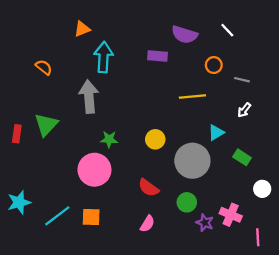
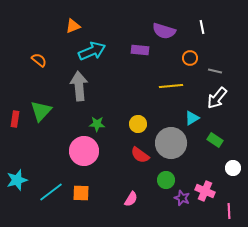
white line: (227, 30) -> (202, 27), turned 32
cyan arrow: (103, 57) -> (92, 51), turned 64
white arrow: (244, 110) -> (217, 98), size x1.6
red semicircle: (149, 188) -> (140, 155), moved

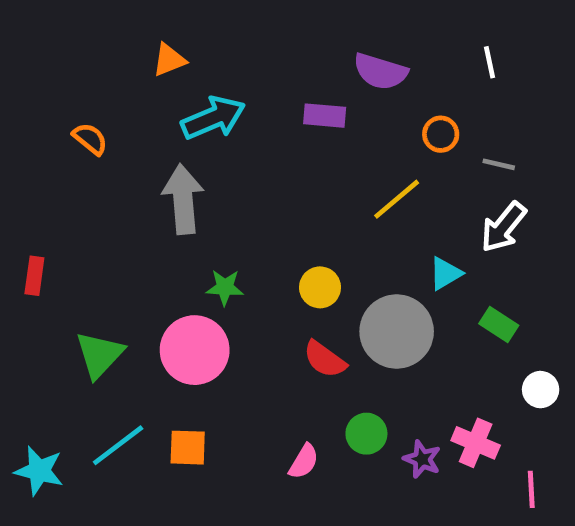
white line: (202, 27) -> (489, 62), moved
yellow line: (171, 86) -> (397, 199), turned -35
green triangle: (41, 111) -> (99, 355), moved
cyan star: (17, 180) -> (39, 471), moved, turned 30
green circle: (166, 180) -> (366, 434), moved

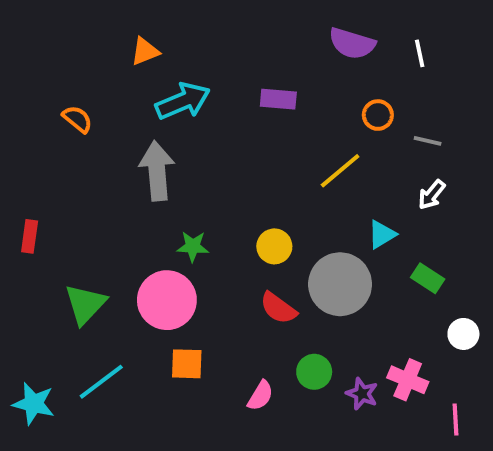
purple semicircle: (380, 71) -> (352, 43), moved
white arrow: (503, 227) -> (432, 195), size x0.7
orange square: (188, 448) -> (187, 364), moved

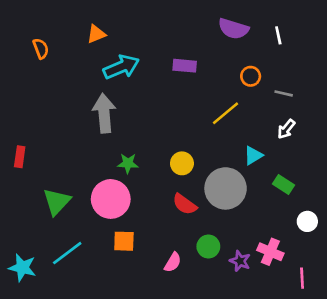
orange semicircle: (77, 119) -> (41, 49), moved, turned 30

